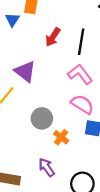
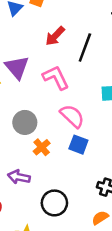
pink L-shape: (80, 74) -> (56, 78), moved
purple arrow: (47, 167) -> (19, 177), turned -54

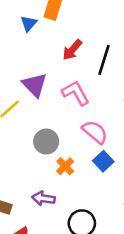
blue square: (78, 145) -> (103, 161), turned 30

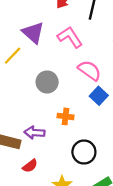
orange cross: (65, 166) -> (65, 116), moved, turned -35
purple arrow: (43, 198) -> (35, 133), moved

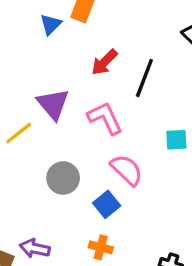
blue square: (99, 96) -> (107, 204), moved
orange cross: (65, 116) -> (101, 247), moved

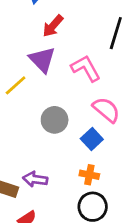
red arrow: (104, 62) -> (53, 26), moved

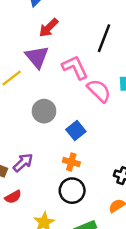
pink semicircle: (106, 110) -> (99, 91), moved
purple arrow: (35, 179) -> (23, 162), turned 125

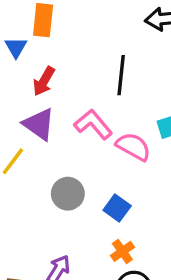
orange cross: (71, 162) -> (122, 251), turned -35

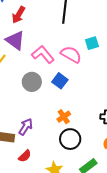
pink L-shape: (93, 124) -> (43, 54), moved
blue square: (117, 208) -> (60, 81), moved

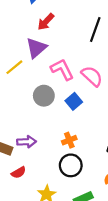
purple triangle: (15, 40) -> (36, 48), turned 30
purple arrow: (26, 127) -> (26, 142), turned 42

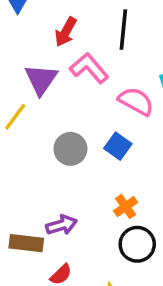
red arrow: (46, 22) -> (66, 32), moved
pink L-shape: (62, 69) -> (89, 68), moved

